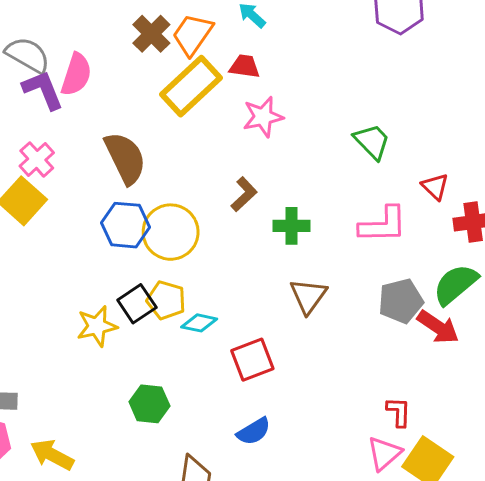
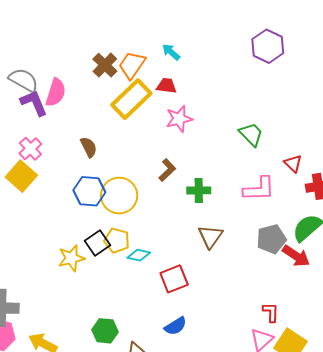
brown semicircle: (125, 158) -> (89, 147), size x0.6
green hexagon: (149, 404) -> (105, 331), moved

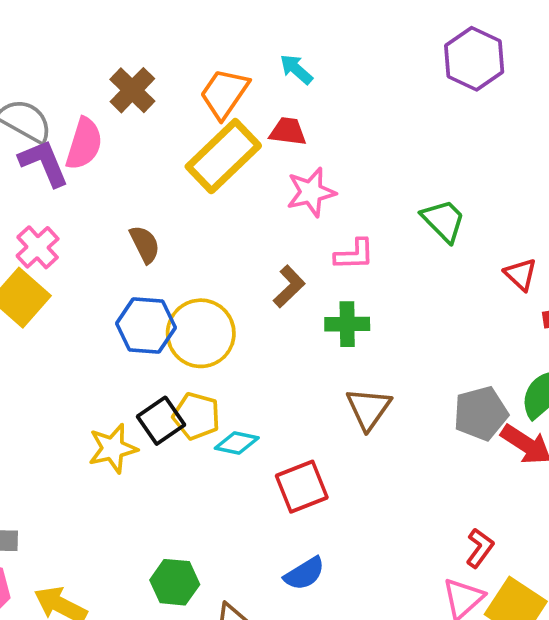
brown cross: (105, 65) -> (132, 90), moved
pink L-shape: (259, 189) -> (354, 254), moved, size x0.7
red L-shape: (271, 312) -> (480, 548), turned 35

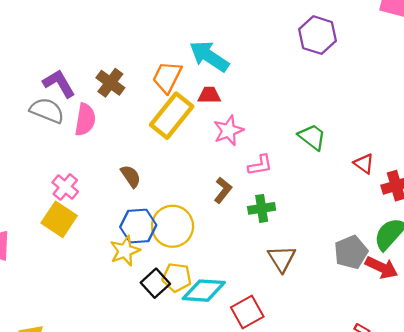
cyan arrow: (296, 69) -> (209, 56), size x1.8
purple L-shape: (44, 163) -> (59, 84), moved
cyan diamond: (237, 443) -> (204, 291), size x1.6
yellow star: (113, 448) -> (125, 251), moved

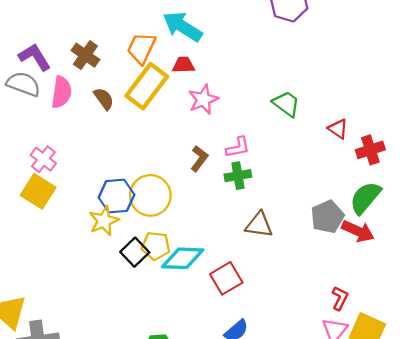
pink L-shape: (260, 165) -> (238, 147), moved
brown semicircle: (131, 176) -> (104, 99), moved
brown triangle: (282, 259) -> (259, 225), turned -48

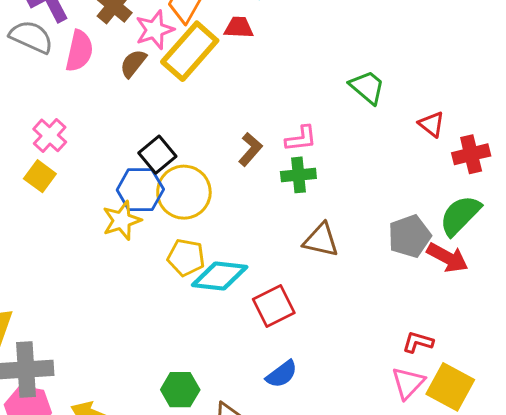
brown semicircle: (104, 99) -> (133, 63), turned -110
pink star: (203, 99) -> (155, 30), moved
yellow square: (38, 191) -> (40, 176), size x0.7
black square: (135, 252) -> (157, 155), moved
red L-shape: (340, 298) -> (418, 342), turned -105

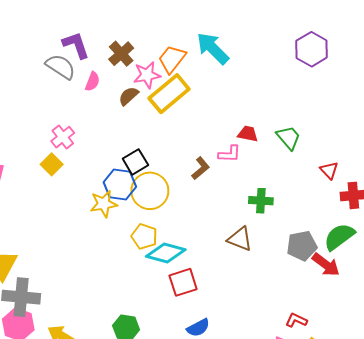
red trapezoid: (239, 27) -> (248, 134), moved
pink semicircle: (79, 51) -> (92, 82), size x0.7
pink L-shape: (301, 139) -> (229, 154), moved
green cross: (298, 175) -> (261, 201), moved
red square: (274, 306) -> (183, 282), moved

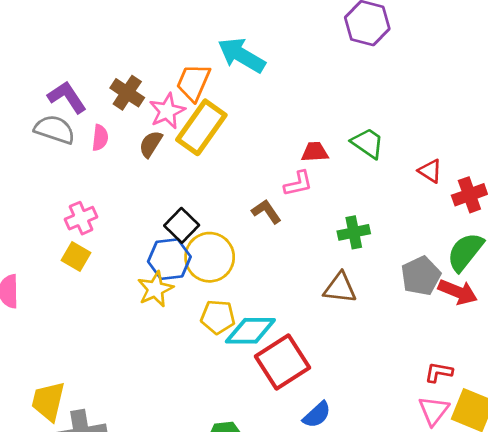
pink cross: (63, 137) -> (81, 218), turned 30
brown L-shape: (201, 168) -> (266, 212), turned -70
red square: (183, 282) -> (282, 362), size x1.4

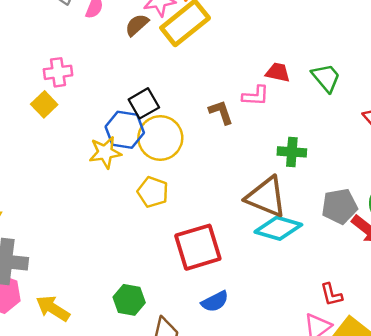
brown triangle: (340, 288) -> (266, 197), size x1.4
cyan diamond: (250, 331) -> (278, 228), moved
red L-shape: (439, 372) -> (331, 295), turned -130

